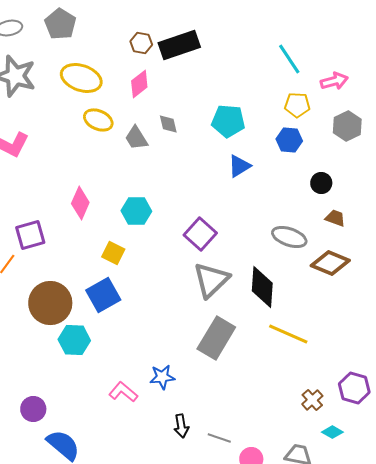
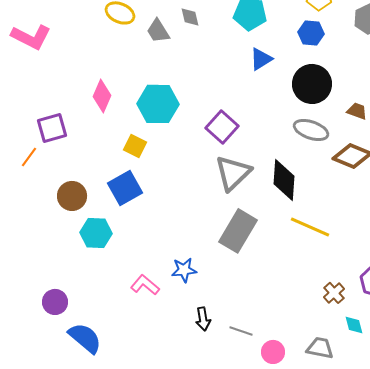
black circle: (321, 183) -> (312, 84), moved, size x1.8
cyan hexagon: (136, 211) -> (158, 104), size x1.4
brown circle: (50, 303) -> (72, 196), size x0.7
cyan diamond: (332, 432) -> (354, 325), turned 45

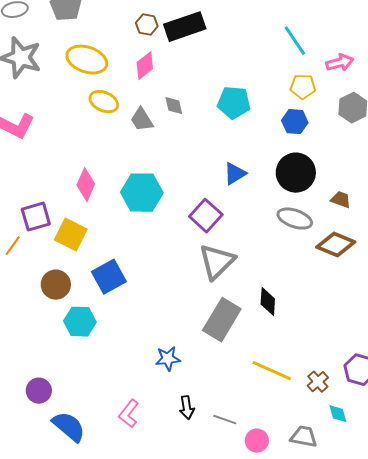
blue triangle: (261, 59) -> (235, 174), moved
yellow square: (135, 146) -> (71, 235), moved, size x1.4
black diamond: (284, 180) -> (268, 302), moved, size x0.7
yellow line: (310, 227) -> (272, 371), moved
pink L-shape: (145, 285) -> (129, 414), moved, turned -92

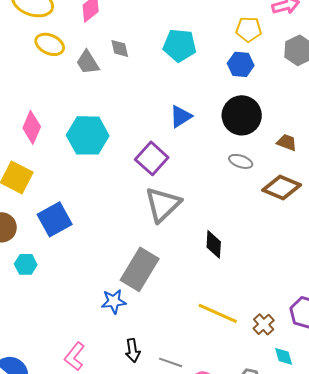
gray ellipse: (295, 219) -> (241, 161), size x0.7
gray rectangle: (222, 320) -> (140, 269), moved
cyan hexagon: (80, 322) -> (26, 264), size x0.7

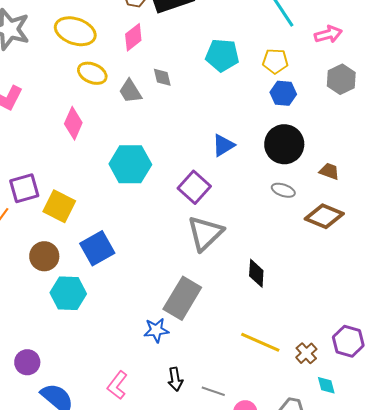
yellow pentagon: (249, 29) -> (275, 61), moved
cyan pentagon: (180, 45) -> (222, 55), moved
pink diamond: (32, 127) -> (73, 123), moved
cyan hexagon: (26, 264) -> (68, 293), size x1.6

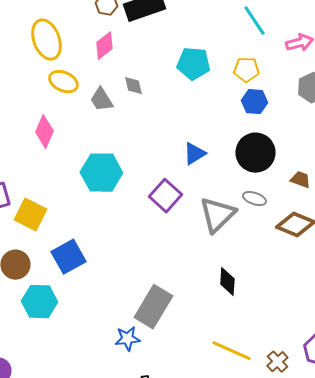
yellow ellipse: (75, 31) -> (46, 40), turned 51
gray triangle: (205, 233) -> (217, 215), moved

